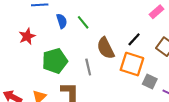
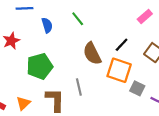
green line: (83, 22) -> (78, 19), moved
gray line: (88, 67) -> (79, 87), moved

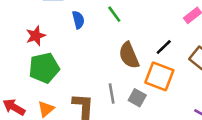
green pentagon: (40, 66) -> (44, 68), moved
gray square: (137, 88) -> (137, 98), moved

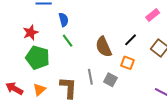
green line: (114, 14) -> (68, 41), moved
green pentagon: (44, 68) -> (37, 58), turned 30
orange square: (159, 76) -> (127, 63), size x0.6

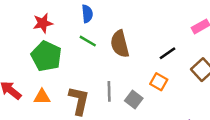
green line: (68, 41) -> (88, 41), turned -32
brown semicircle: (104, 47) -> (120, 44), moved
orange triangle: (39, 90) -> (42, 97), turned 32

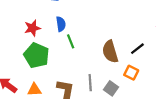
blue semicircle: (87, 14) -> (61, 24), moved
green line: (88, 41) -> (71, 41), turned 40
brown semicircle: (120, 44) -> (110, 52), moved

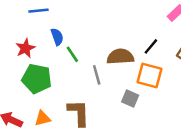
brown semicircle: (110, 52) -> (120, 57), turned 115
orange square: (131, 73) -> (150, 75), size x1.5
gray line: (90, 83) -> (97, 75), moved

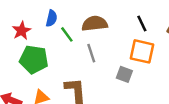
blue semicircle: (57, 37) -> (51, 18), turned 35
black line: (151, 46) -> (142, 24), turned -63
brown semicircle: (120, 57) -> (95, 24), moved

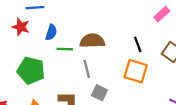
red star: (22, 31) -> (21, 27), moved, turned -30
green line: (67, 34) -> (65, 49), turned -56
gray square: (124, 74) -> (99, 93), moved

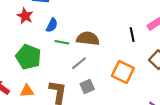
black line: (138, 44) -> (132, 35), moved
gray line: (87, 69) -> (79, 63), turned 56
gray square: (99, 93) -> (87, 86), turned 32

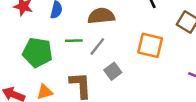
green line: (62, 42) -> (74, 41), moved

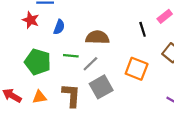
gray square: (113, 71) -> (101, 87), size x1.5

